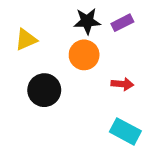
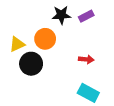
yellow triangle: (26, 40) -> (17, 44), moved
orange circle: (84, 55) -> (45, 39), moved

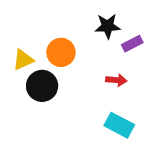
black star: (61, 15) -> (108, 26), moved
purple rectangle: (86, 16) -> (132, 44), moved

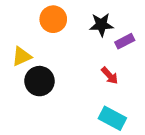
orange circle: (61, 52) -> (53, 19), moved
red arrow: (116, 80) -> (110, 76), turned 42

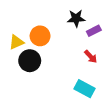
orange circle: (53, 19) -> (40, 36), moved
red arrow: (110, 76) -> (91, 57), moved

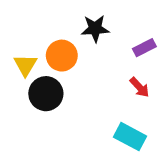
black star: (76, 18) -> (95, 29), moved
yellow triangle: (16, 42) -> (25, 65), turned -35

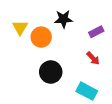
yellow triangle: (25, 65) -> (20, 28), moved
black circle: (46, 94) -> (51, 72), moved

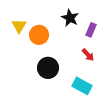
black star: (63, 19) -> (70, 18), moved, turned 30
purple rectangle: (96, 32) -> (91, 30), turned -40

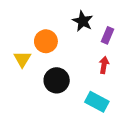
yellow triangle: (19, 26) -> (22, 59), moved
red arrow: (88, 55) -> (104, 65), turned -128

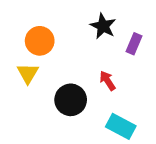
orange circle: (46, 41) -> (40, 41), moved
red arrow: (104, 65) -> (108, 81), moved, turned -42

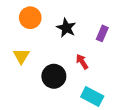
black star: (103, 26) -> (66, 28), moved
orange circle: (40, 41) -> (30, 18), moved

